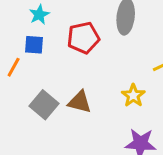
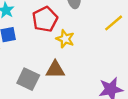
yellow star: (133, 95) -> (65, 39), moved

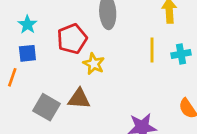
yellow line: (114, 23) -> (152, 50), turned -54

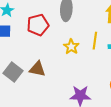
yellow star: (94, 64) -> (71, 47), moved

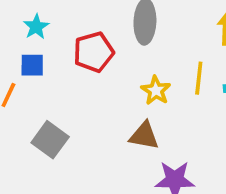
brown triangle: (37, 69) -> (144, 136), moved

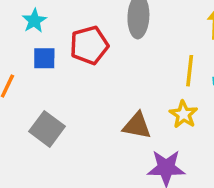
blue square: (32, 65) -> (44, 58), moved
yellow star: (156, 90) -> (183, 114), moved

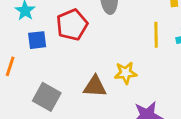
yellow star: (183, 114) -> (126, 73), moved, turned -30
brown triangle: (137, 126) -> (95, 86), moved

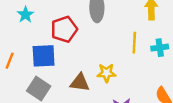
blue square: (37, 40) -> (44, 56), moved, size x1.5

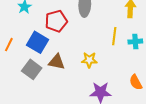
blue square: (44, 56) -> (38, 42), turned 30
brown triangle: (80, 83) -> (57, 62), moved

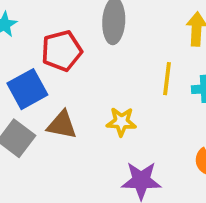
blue square: (38, 42) -> (27, 89), turned 30

